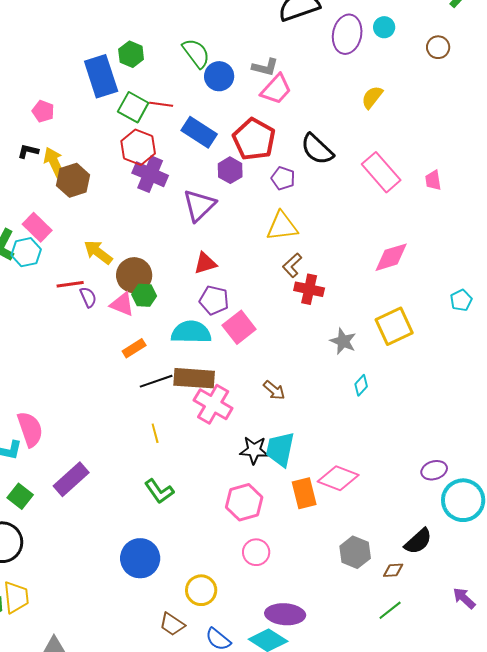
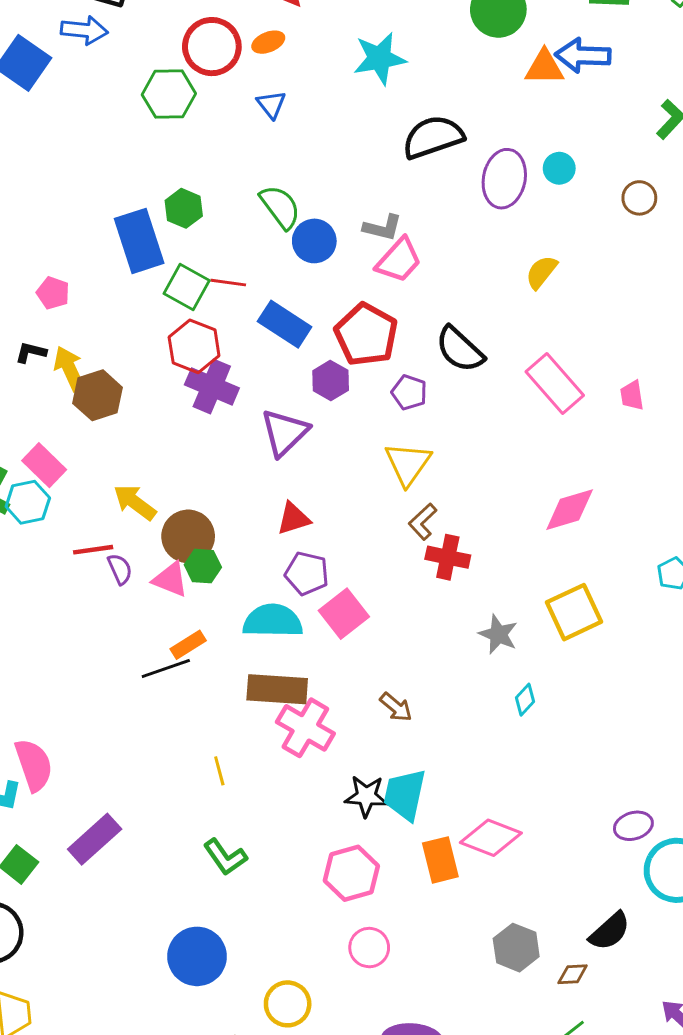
yellow triangle: (282, 226) -> (408, 464), turned -48
black line: (156, 381) -> (166, 668), moved

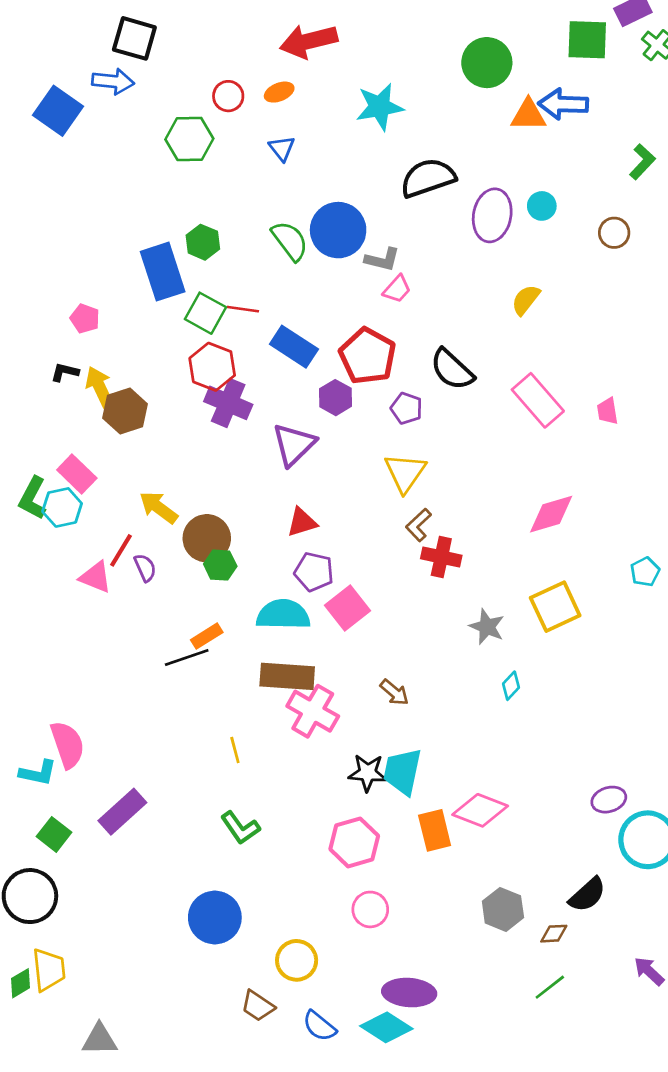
red circle: (212, 47) -> (228, 96), size x0.6
blue circle: (314, 241) -> (338, 230), moved, size x1.4
pink trapezoid: (399, 260) -> (397, 289), size x0.7
red line: (93, 550) -> (121, 550), turned -51
pink triangle: (170, 579) -> (96, 577), moved

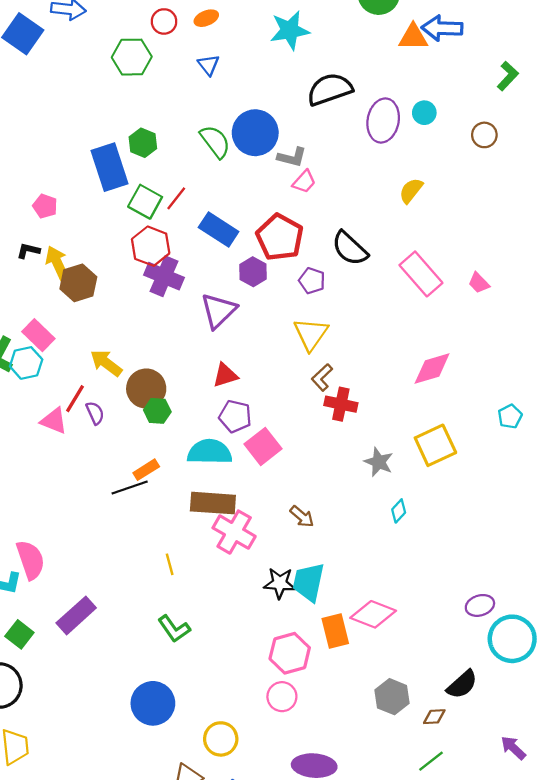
red line: (243, 309) -> (176, 198), turned -60
pink trapezoid: (607, 411) -> (479, 283), turned -35
pink hexagon: (354, 842) -> (290, 653), moved

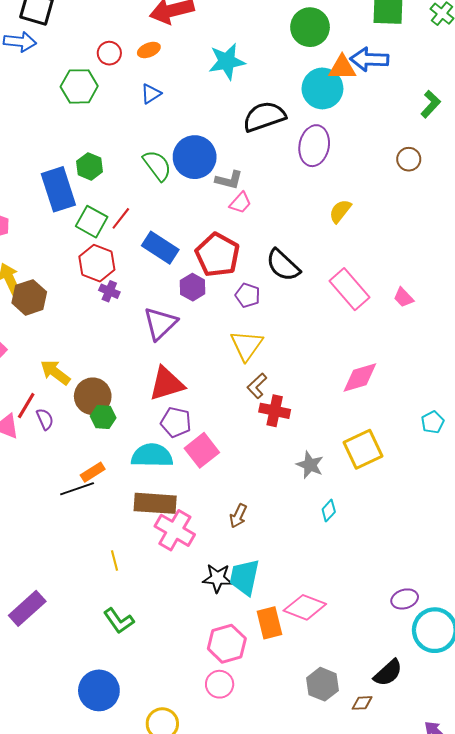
blue triangle: (209, 65) -> (151, 94), turned 35
cyan circle: (424, 113) -> (322, 88), moved, size x1.8
purple cross: (164, 276) -> (109, 291), size x0.6
red triangle: (225, 375) -> (167, 384), size x1.5
brown arrow: (302, 516) -> (238, 516), turned 75

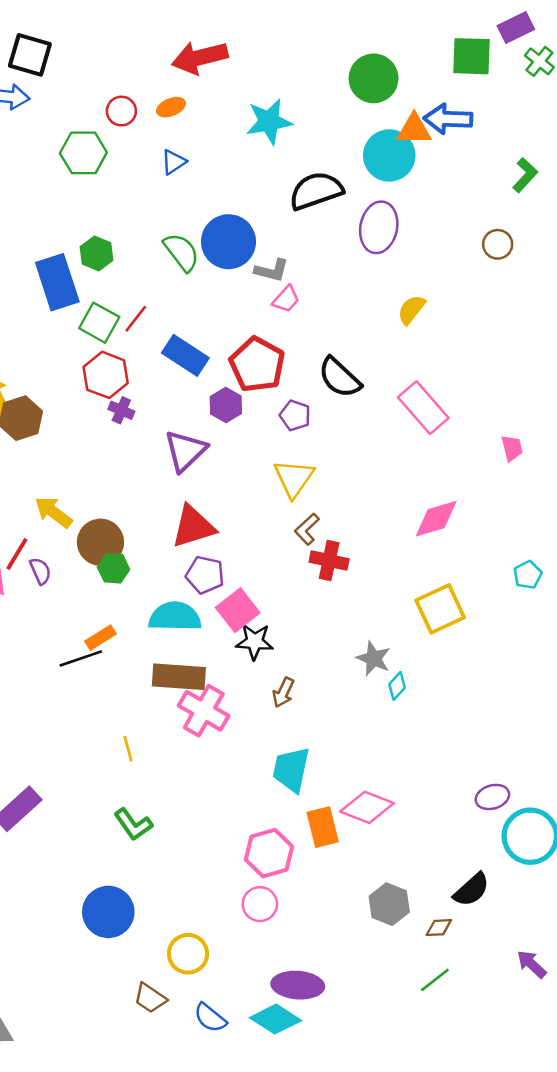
pink trapezoid: (404, 297) -> (512, 448), moved, turned -150
gray star: (310, 465) -> (374, 658), moved
black star: (217, 578) -> (255, 641), moved

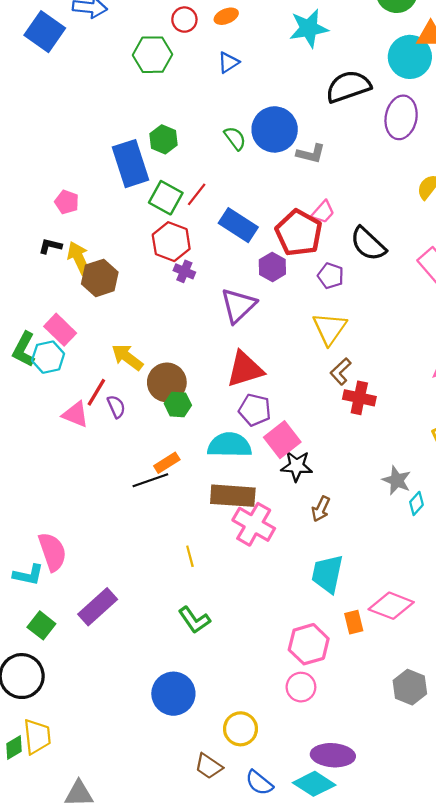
green semicircle: (181, 252) -> (235, 138), size x0.7
pink trapezoid: (286, 299) -> (323, 212), moved
orange rectangle: (323, 827) -> (354, 622), size x0.7

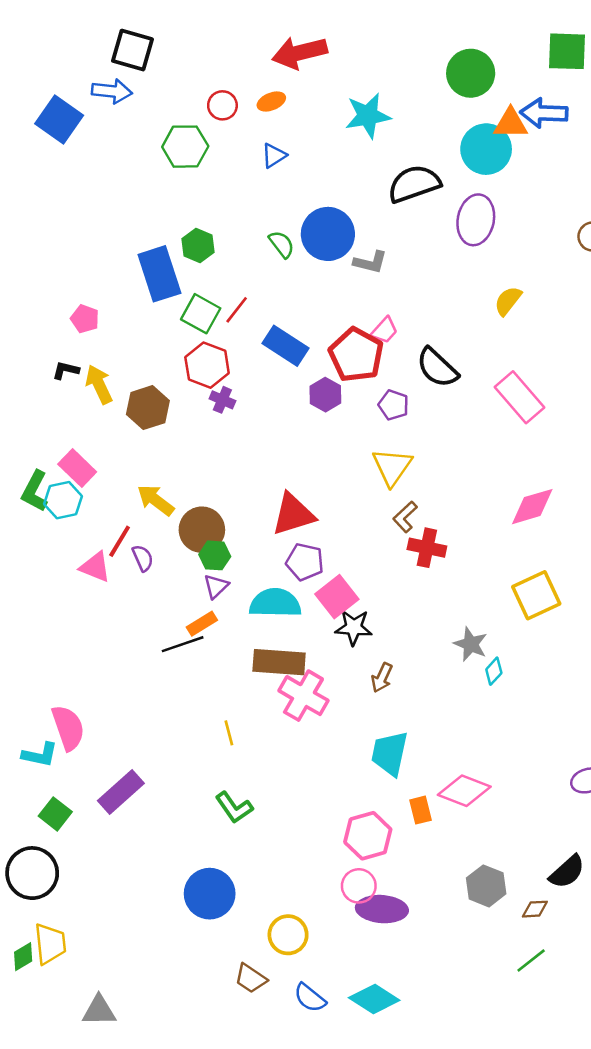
brown hexagon: (100, 278) -> (148, 408), moved
purple triangle: (238, 305) -> (216, 586), moved, size x0.6
purple ellipse: (333, 755) -> (382, 909), moved

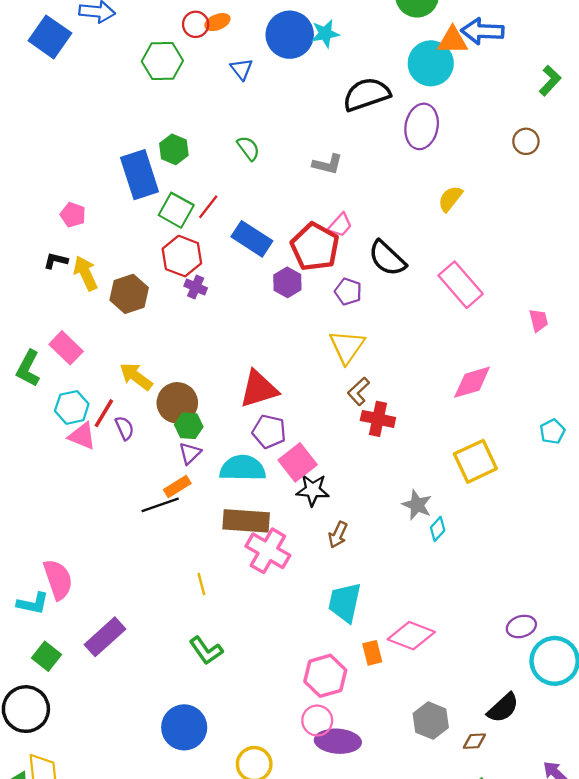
orange ellipse: (271, 102) -> (217, 22), moved
cyan star: (368, 116) -> (325, 34), size x0.7
blue triangle: (274, 156) -> (242, 69), turned -35
blue circle: (328, 234) -> (290, 35), moved
cyan hexagon: (63, 500) -> (72, 407), moved

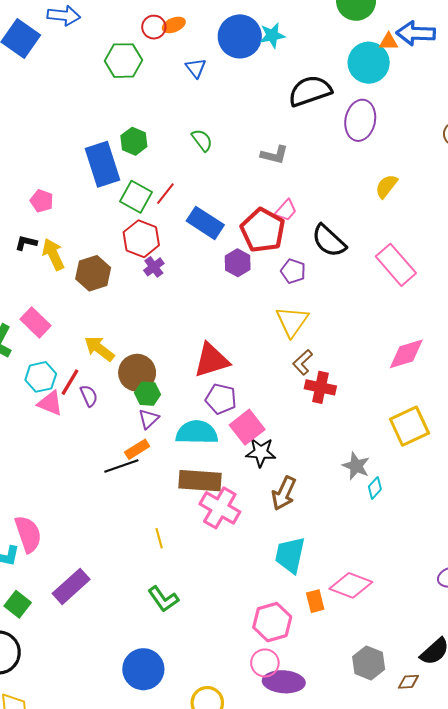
orange triangle: (453, 40) -> (389, 42), size x0.7
purple cross: (196, 287) -> (154, 267), turned 30
brown arrow: (338, 535) -> (284, 493), size x1.4

